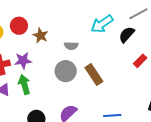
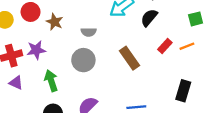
brown rectangle: (94, 74) -> (130, 58), moved
green arrow: (24, 85) -> (51, 81), moved

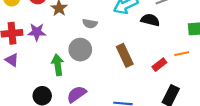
black semicircle: (149, 18) -> (150, 20), turned 54
red rectangle: (165, 46) -> (159, 65), moved
green arrow: (51, 81) -> (58, 65), moved

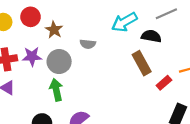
gray circle: (80, 50) -> (59, 62), moved
brown rectangle: (125, 55) -> (142, 63), moved

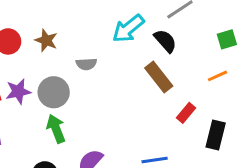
brown star: (54, 30) -> (46, 40), moved
black semicircle: (151, 36) -> (165, 41), turned 48
red rectangle: (164, 83) -> (186, 113), moved

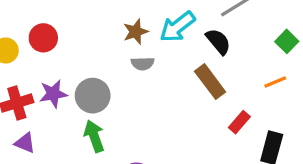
green square: (227, 39) -> (287, 41), turned -30
brown star: (46, 40) -> (136, 32), moved, turned 30
gray semicircle: (86, 64) -> (143, 64), moved

